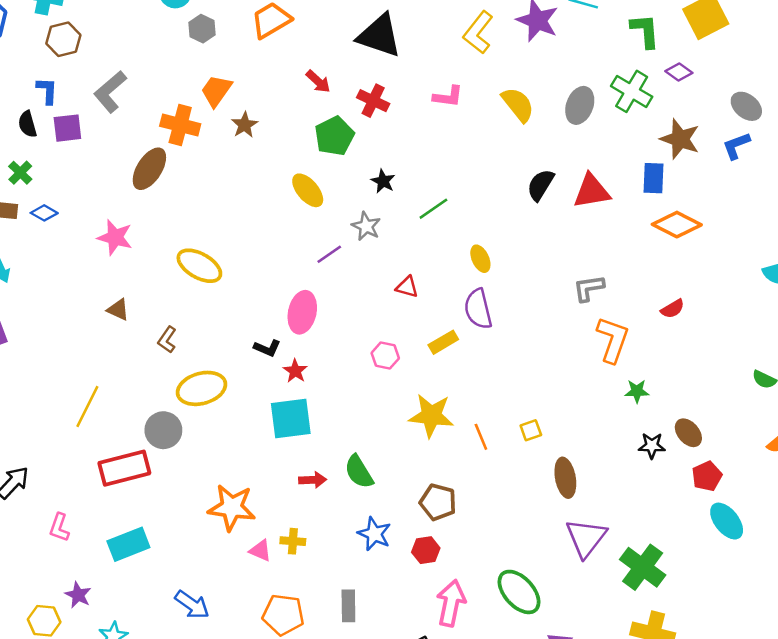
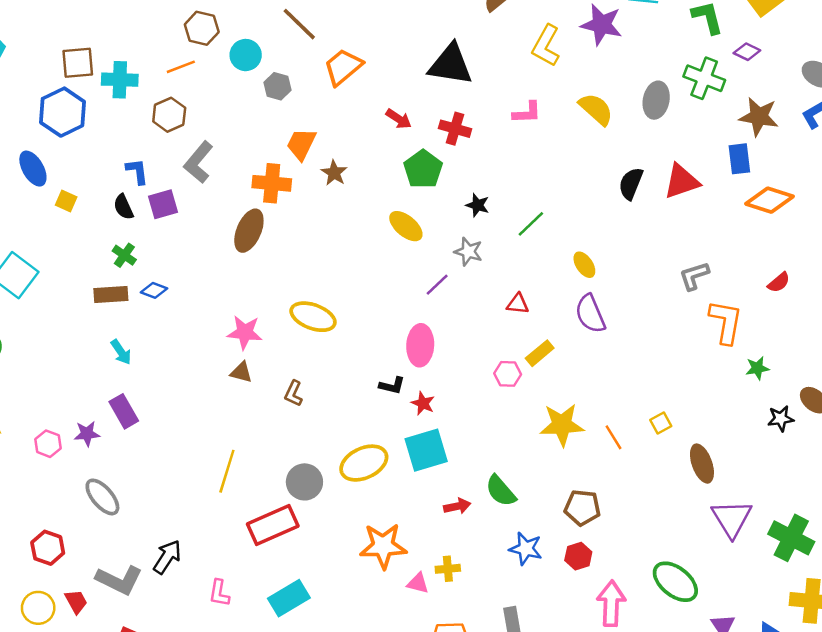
brown hexagon: (63, 39) -> (169, 115), moved
pink star: (115, 237) -> (245, 332), moved
yellow rectangle: (443, 342) -> (540, 353), moved
yellow ellipse: (201, 388) -> (364, 463), moved

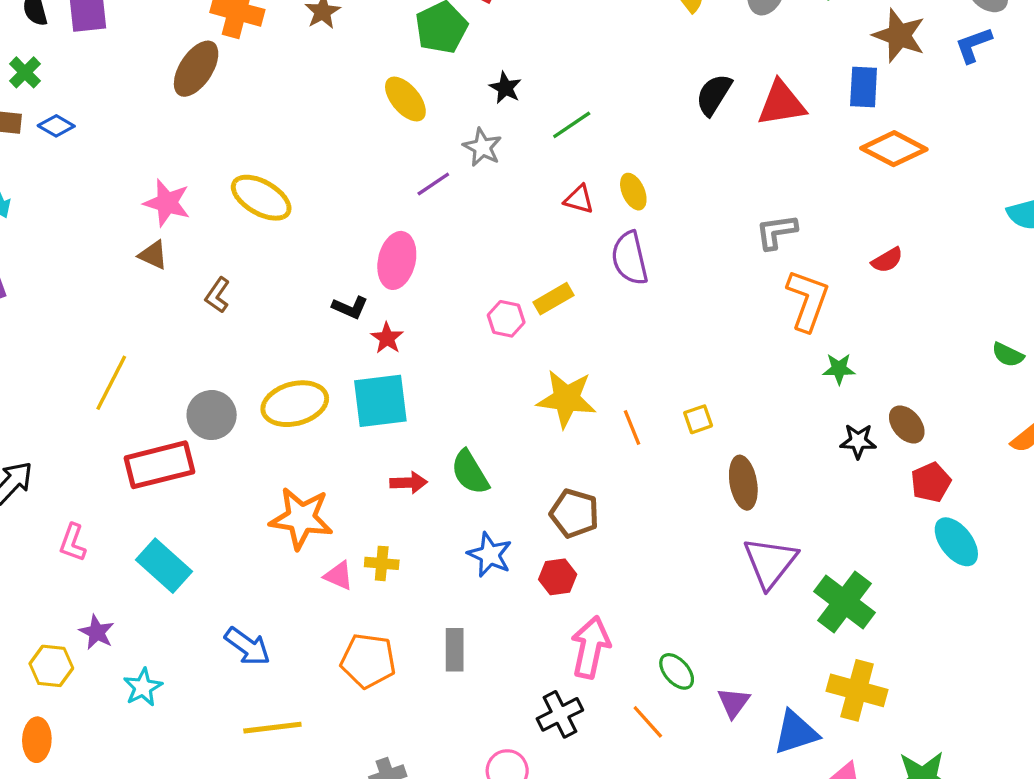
red triangle: (518, 304) -> (579, 199), moved
green ellipse: (675, 582) -> (677, 671), moved, size x0.6
cyan rectangle: (289, 598) -> (164, 566), turned 63

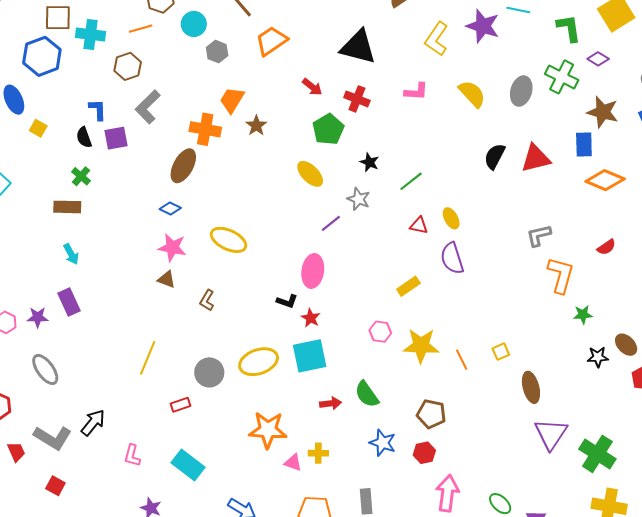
blue diamond: (56, 126) -> (170, 208), moved
pink hexagon: (506, 319) -> (380, 332), moved
red rectangle: (159, 465) -> (180, 405), size x0.5

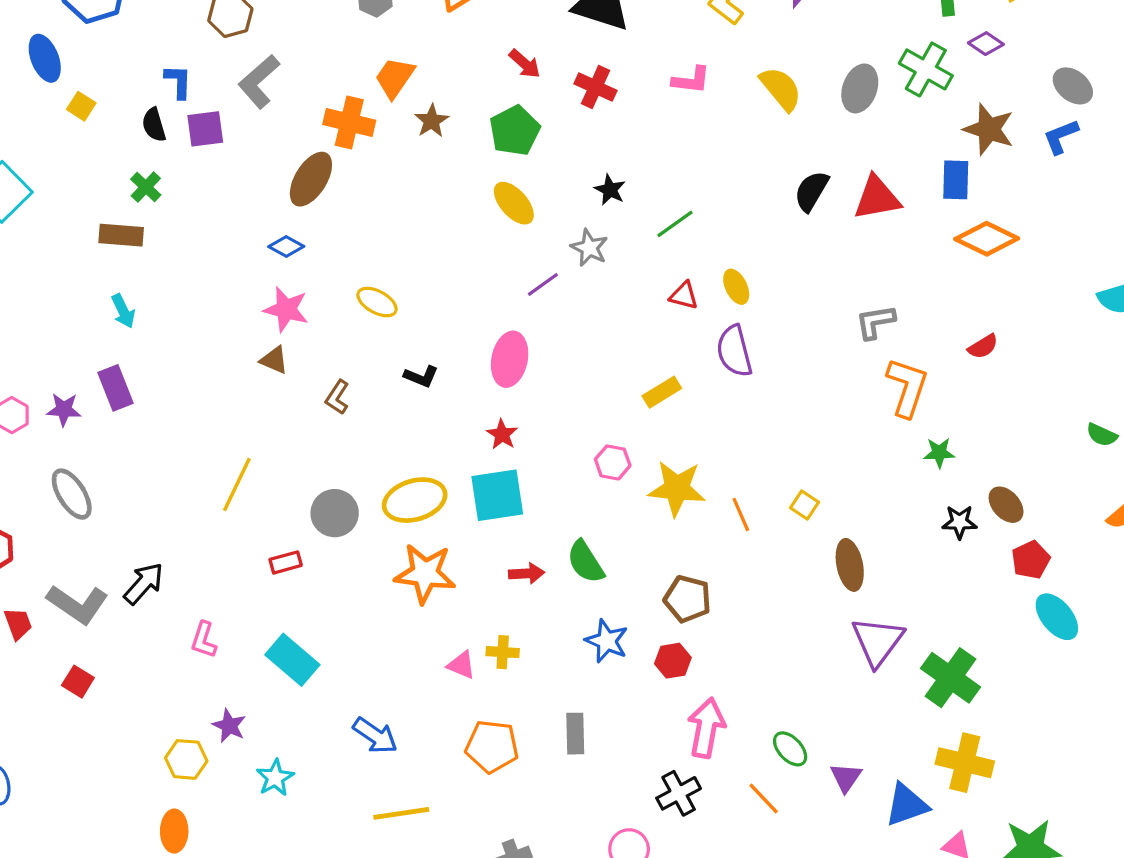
green pentagon: (328, 129) -> (515, 131), moved
yellow ellipse: (229, 240) -> (377, 302), size x0.7
black L-shape: (287, 301) -> (421, 376), moved
yellow square: (501, 352) -> (804, 505), turned -36
orange star: (268, 430) -> (425, 573), moved

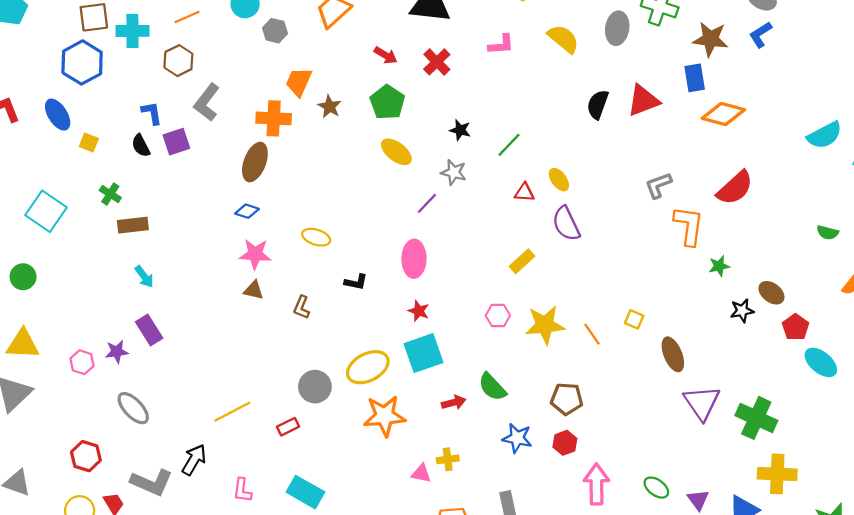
red cross: (595, 87) -> (437, 62), turned 32
green cross: (146, 187) -> (110, 194), moved
red semicircle: (983, 346) -> (735, 188), size x1.8
yellow line: (237, 484) -> (232, 412), moved, turned 48

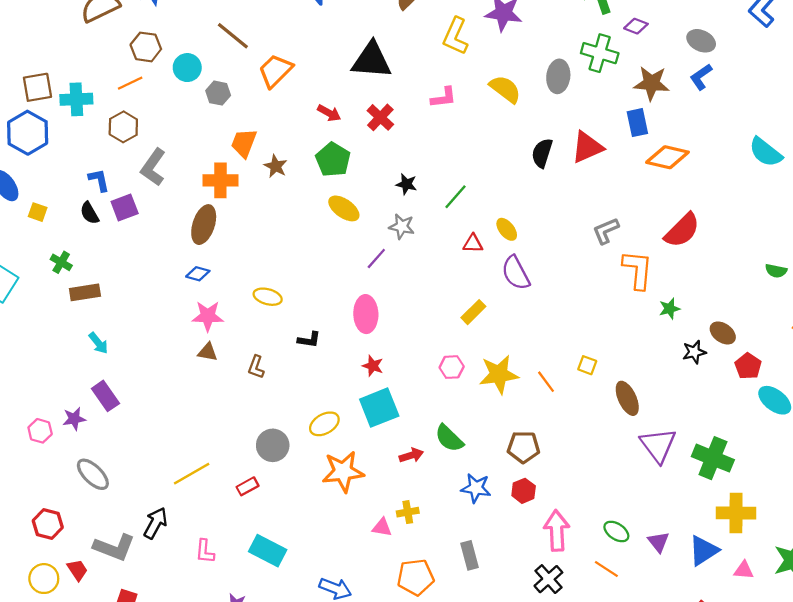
cyan semicircle: (825, 135) -> (766, 152), moved, turned 68
yellow ellipse: (368, 367) -> (324, 424), size x0.7

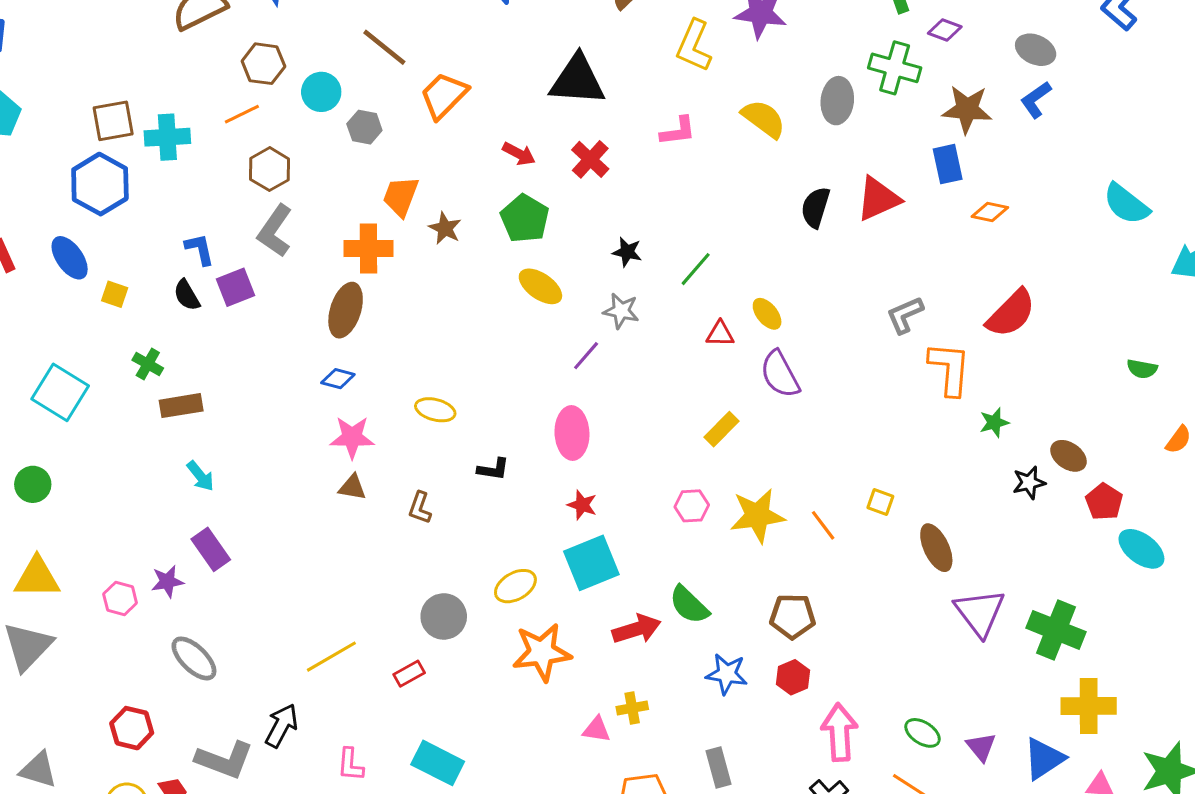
brown hexagon: (123, 127) -> (270, 169), moved
orange diamond: (667, 157) -> (990, 212), size x0.6
red arrow: (411, 455) -> (637, 629), size x1.4

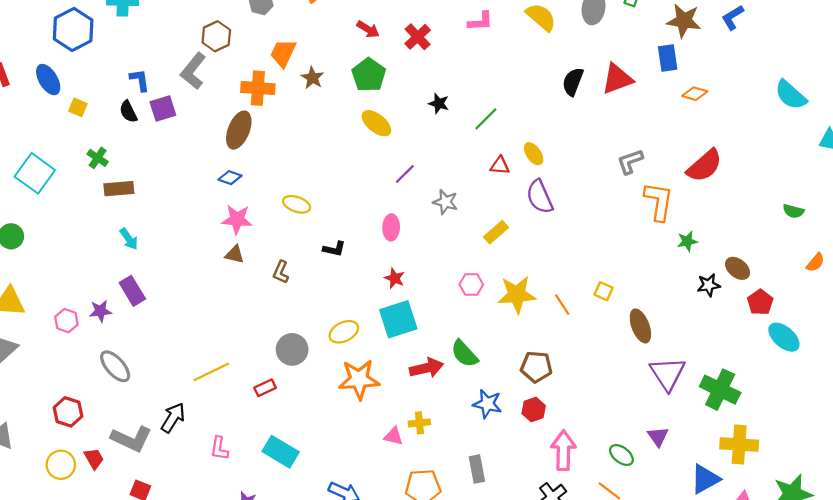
brown hexagon: (270, 169) -> (216, 36), moved
gray star: (621, 311) -> (445, 202), moved
pink ellipse: (572, 433) -> (391, 227), size x0.7
purple triangle: (981, 747) -> (658, 437), moved

